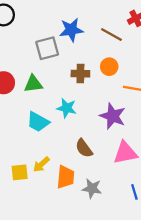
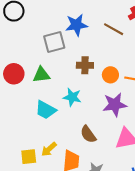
orange circle: (109, 67) -> (110, 75), moved
purple star: (113, 116) -> (115, 105), turned -30

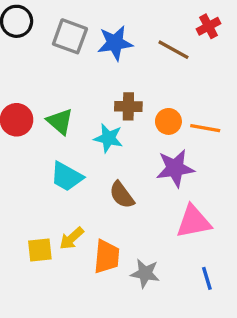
gray square: (54, 42) -> (70, 36), moved, turned 35
green triangle: (41, 75) -> (60, 121), turned 48
cyan star: (72, 97) -> (108, 138), moved
brown semicircle: (88, 134) -> (122, 195), moved

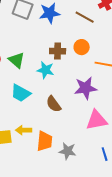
orange circle: (168, 121) -> (82, 47), moved
yellow arrow: (72, 238) -> (24, 130), turned 42

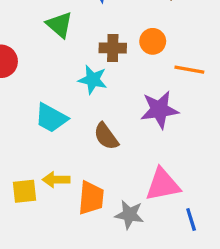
green triangle: (17, 60) -> (59, 25), moved
pink triangle: (97, 120) -> (163, 185), moved

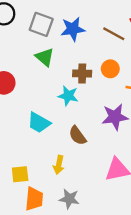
yellow arrow: (56, 180) -> (59, 165), moved, turned -78
orange trapezoid: (91, 198) -> (34, 199), moved
gray star: (129, 215) -> (69, 199), moved

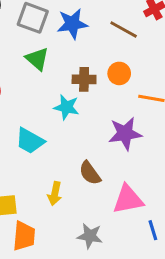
brown semicircle: (77, 136) -> (90, 173), moved
gray star: (69, 199) -> (90, 236), moved

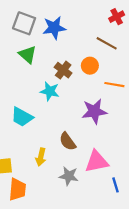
brown line: (124, 30) -> (107, 43), moved
brown cross: (84, 79) -> (63, 70), turned 36
gray star: (90, 236) -> (69, 176), moved

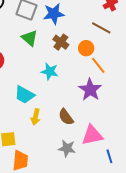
brown cross: (63, 70) -> (61, 42), moved
orange line: (114, 85) -> (98, 65), moved, turned 42
purple star: (94, 111) -> (90, 90), turned -30
yellow arrow: (41, 157) -> (36, 117), moved

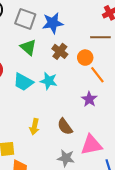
brown line: (101, 28) -> (100, 37), turned -30
purple star: (90, 90) -> (89, 99), size x0.7
cyan trapezoid: (24, 95) -> (23, 82), moved

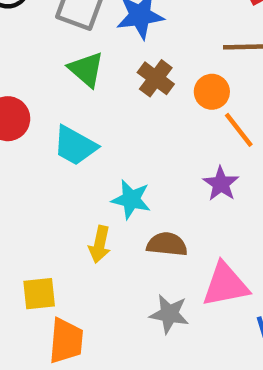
cyan star: (49, 81) -> (131, 199), moved
brown semicircle: (65, 127) -> (167, 244), turned 132

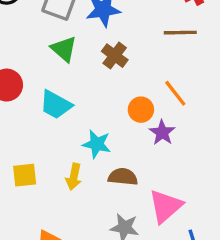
orange circle: (212, 92) -> (141, 110), moved
pink triangle: (225, 285) -> (165, 206), turned -30
yellow square: (39, 294) -> (25, 175), moved

